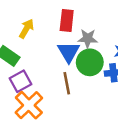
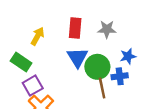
gray star: (88, 38) -> (107, 29), moved
brown line: (67, 83) -> (102, 88), moved

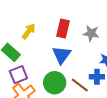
green circle: (97, 67) -> (55, 83), moved
brown line: (102, 88) -> (80, 85), turned -48

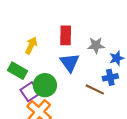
gray star: (91, 33) -> (96, 45), moved
green circle: (55, 83) -> (45, 85), moved

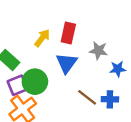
yellow arrow: (31, 45) -> (42, 38), moved
blue cross: (110, 77) -> (110, 99), moved

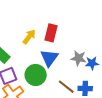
gray star: (99, 51) -> (79, 58), moved
green circle: (35, 82) -> (36, 75), moved

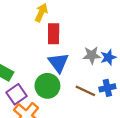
yellow arrow: (29, 37) -> (41, 13), moved

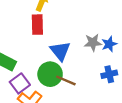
red rectangle: (54, 34) -> (37, 25), moved
brown line: (85, 91) -> (66, 80), moved

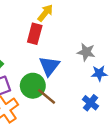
gray star: (93, 43) -> (86, 52), moved
blue cross: (109, 74) -> (91, 103), turned 35

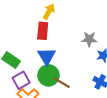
blue triangle: (49, 66) -> (47, 56), moved

